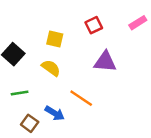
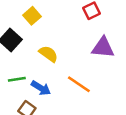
yellow square: (55, 39) -> (32, 16), moved, turned 36
blue arrow: (55, 113) -> (41, 88), moved

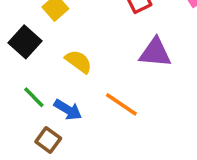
green line: (17, 79) -> (34, 97), turned 54

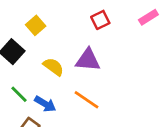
purple triangle: (155, 53) -> (88, 60), moved

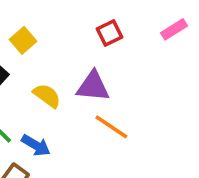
orange line: (86, 100) -> (111, 127), moved

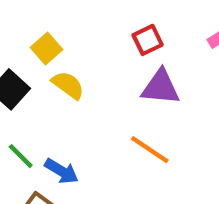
purple triangle: (93, 86) -> (161, 87), moved
yellow semicircle: (47, 96) -> (68, 85), moved

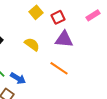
yellow square: (46, 49) -> (36, 12), moved
yellow semicircle: (68, 85) -> (32, 44), moved

